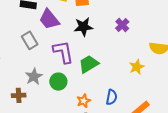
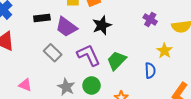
purple cross: (122, 25) -> (150, 19), moved
blue semicircle: (112, 97) -> (150, 70), moved

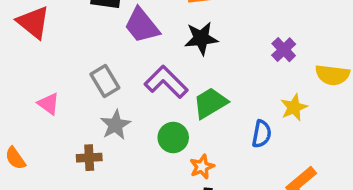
gray rectangle: (53, 53) -> (105, 81), moved
purple L-shape: (89, 55) -> (166, 82), turned -35
green circle: (92, 85) -> (173, 138), moved

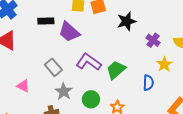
black star: (201, 38) -> (127, 21), moved
purple cross: (284, 50) -> (153, 40), moved
green circle: (173, 138) -> (91, 99), moved

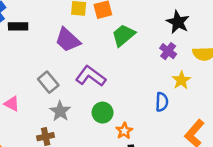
black rectangle: (46, 21) -> (18, 26), moved
black star: (127, 21) -> (178, 22), moved, turned -30
green trapezoid: (116, 70) -> (123, 35), moved
green circle: (91, 99) -> (103, 113), moved

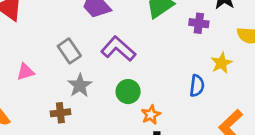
purple cross: (168, 51) -> (199, 23), moved, turned -35
pink triangle: (12, 104) -> (25, 72), turned -49

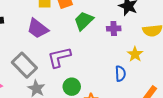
purple L-shape: (118, 49) -> (59, 57), turned -45
gray rectangle: (69, 51) -> (24, 65), size x1.4

